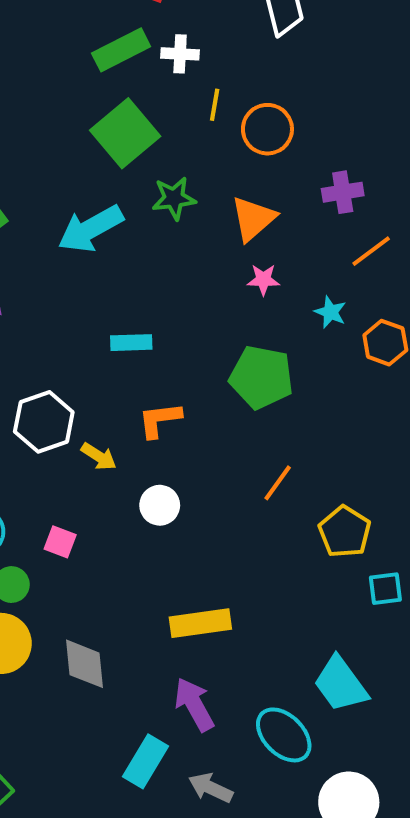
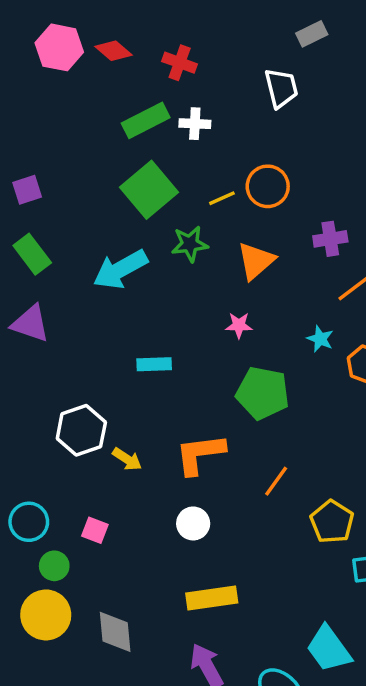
yellow line: (215, 105) -> (222, 198), moved, turned 56
pink star: (263, 280) -> (239, 325), moved
orange L-shape: (160, 420) -> (200, 454), moved, size x1.4
white circle: (160, 505) -> (193, 523), moved

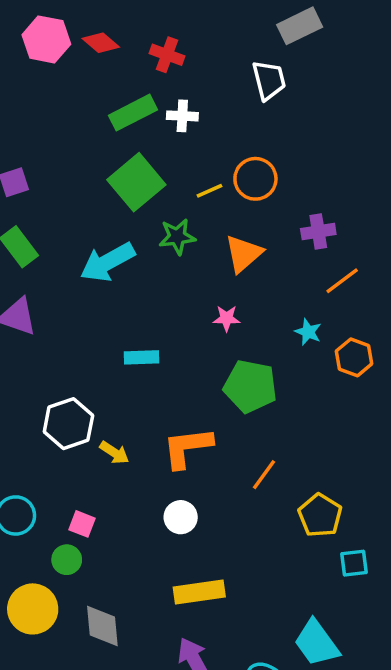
gray rectangle: (312, 34) -> (300, 26), size x1.4
green circle: (54, 566) -> (67, 560), moved

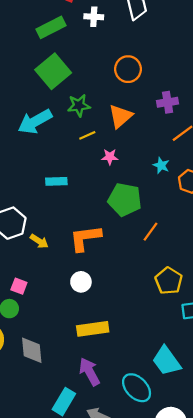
white cross: (182, 116) -> (94, 17), moved
yellow line: (210, 191) -> (87, 135), moved
orange line: (264, 475) -> (150, 232), moved

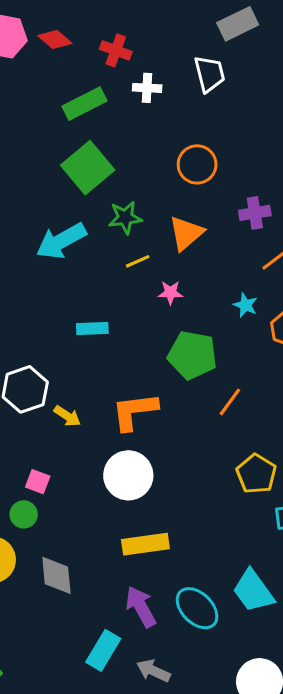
white circle: (81, 282) -> (128, 475), size x1.6
cyan ellipse: (137, 388) -> (197, 608), moved

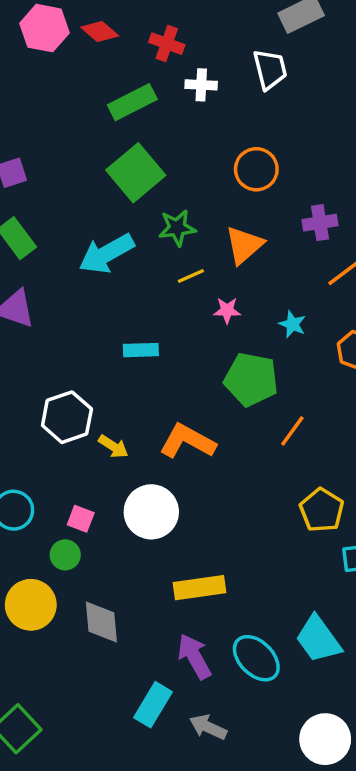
cyan star: (245, 305) -> (292, 324), moved
orange L-shape: (135, 411) -> (187, 441), turned 36
white circle: (128, 475) -> (151, 512), moved

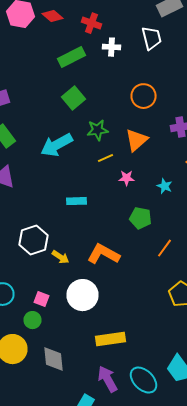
green square: (136, 173) -> (74, 98), size x0.7
green pentagon: (251, 379) -> (140, 218), size x0.7

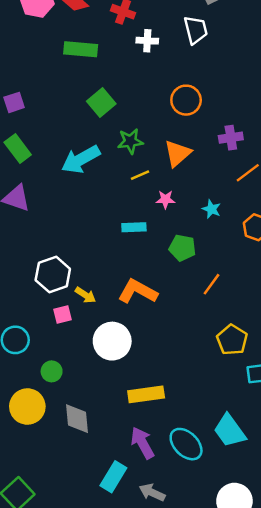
green rectangle: (72, 57) -> (81, 49), moved, turned 32
cyan rectangle: (76, 201) -> (134, 227), moved
pink square: (42, 299) -> (62, 314), moved, turned -35

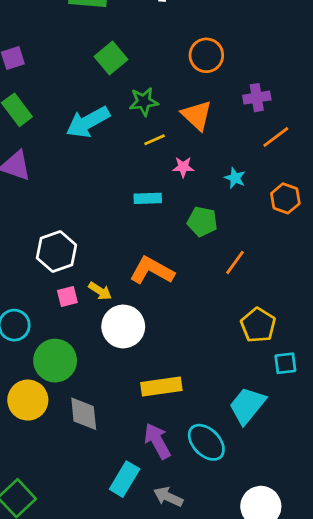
orange triangle: (178, 153) -> (197, 115), turned -36
yellow arrow: (85, 295) -> (100, 291), moved
green circle: (52, 371) -> (55, 361), size x1.8
cyan trapezoid: (230, 431) -> (247, 406), moved, turned 75

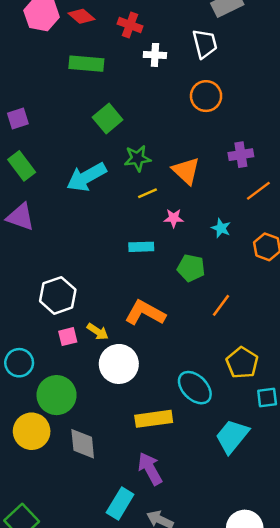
orange circle: (206, 55) -> (206, 96), moved
cyan ellipse: (206, 442) -> (195, 388), moved

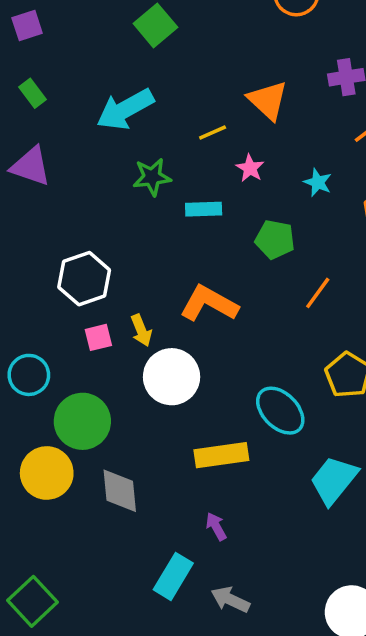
green star: (138, 158) -> (152, 177), moved
green rectangle: (22, 166) -> (32, 93), size x0.7
pink star: (174, 218) -> (250, 168), turned 30
yellow arrow: (98, 332) -> (141, 330), turned 35
purple arrow: (150, 469) -> (216, 526), size x0.6

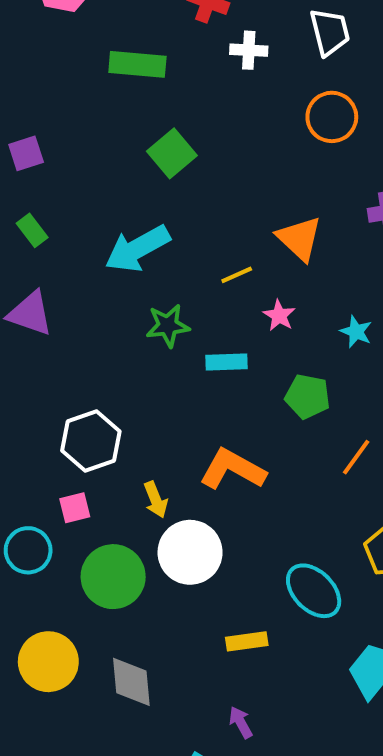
pink square: (98, 337) -> (75, 508), moved
green circle: (82, 421) -> (113, 577), moved
yellow rectangle: (221, 455) -> (247, 641), size x0.7

